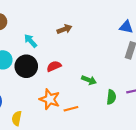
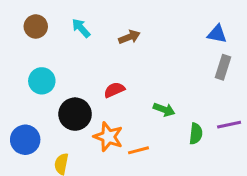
cyan arrow: (31, 41) -> (81, 28), moved
black circle: (26, 66) -> (75, 114), moved

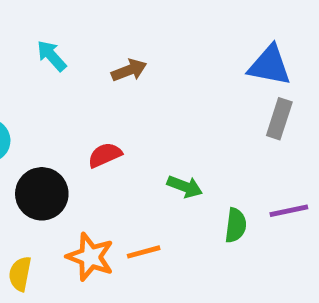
blue triangle: (217, 34) -> (270, 65), size x1.4
orange star: (108, 137) -> (90, 257), moved

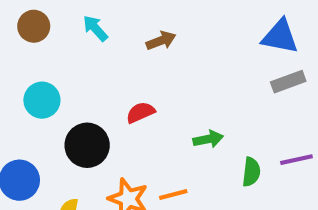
gray rectangle: (279, 119) -> (288, 82), turned 52
green arrow: (185, 187) -> (208, 139), turned -32

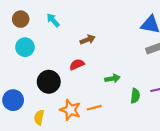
brown arrow: (161, 41) -> (88, 40), moved
cyan circle: (42, 100) -> (25, 47), moved

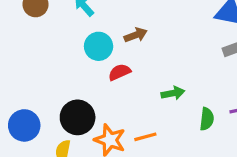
cyan circle: (25, 47) -> (99, 46), moved
black circle: (49, 82) -> (78, 117), moved

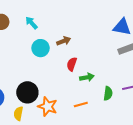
red semicircle: (120, 72) -> (72, 64), moved, turned -48
orange line: (145, 137) -> (81, 104), moved

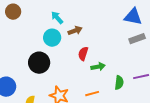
cyan arrow: (31, 23) -> (57, 18), moved
black circle: (27, 92) -> (39, 63), moved

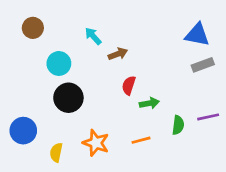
cyan circle: (52, 38) -> (59, 63), moved

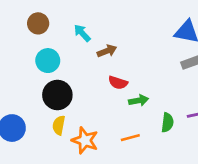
brown circle: (33, 28) -> (38, 23), moved
red semicircle: (129, 85) -> (118, 83), turned -90
yellow semicircle: (56, 153) -> (59, 125), moved

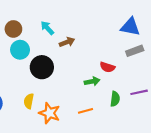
brown circle: (38, 23) -> (13, 29), moved
red semicircle: (118, 83) -> (107, 67), moved
black circle: (57, 95) -> (42, 67), moved

